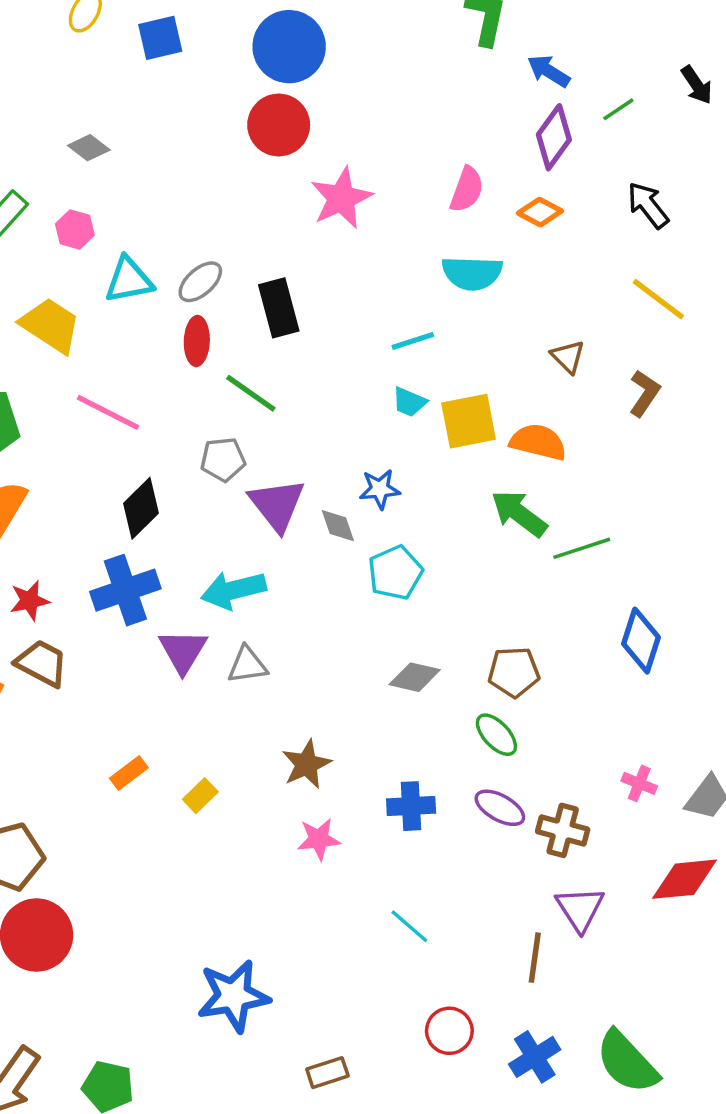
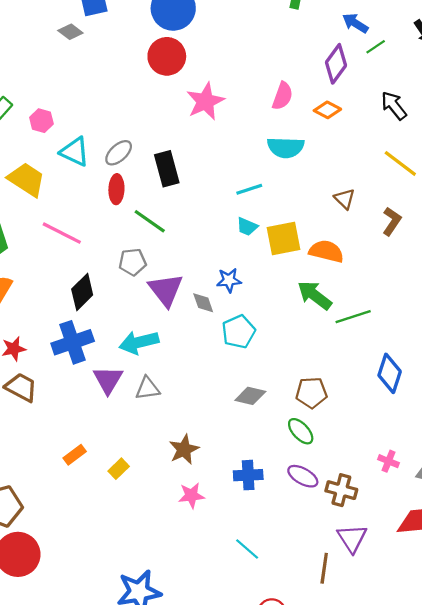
blue arrow: (549, 71) -> (355, 23), moved
gray diamond: (89, 148) -> (70, 32), moved
cyan triangle: (129, 280) -> (75, 152), turned 36

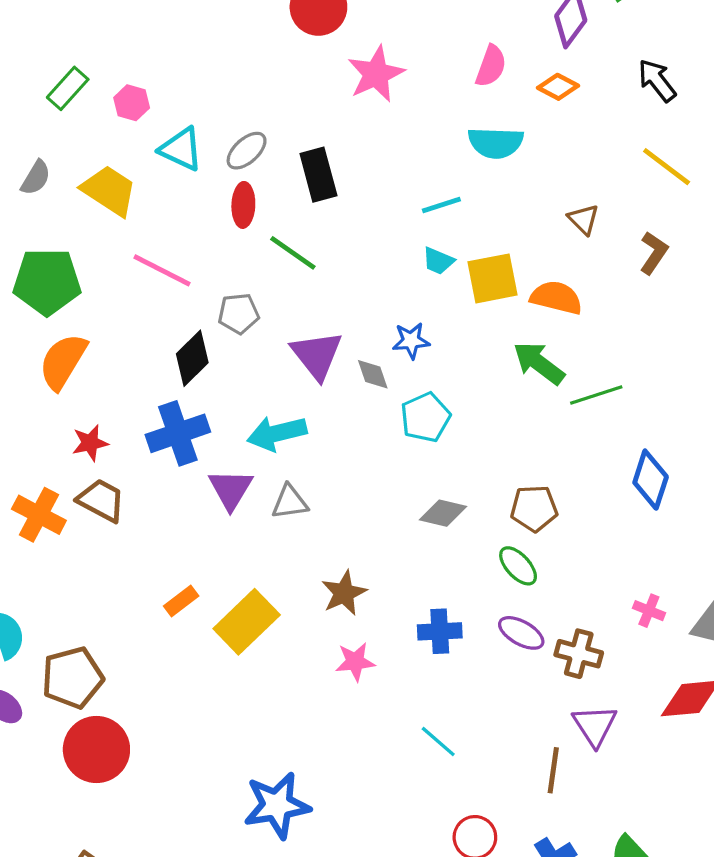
gray pentagon: (133, 262) -> (239, 314), moved
yellow rectangle: (119, 469) -> (247, 622), size x2.0

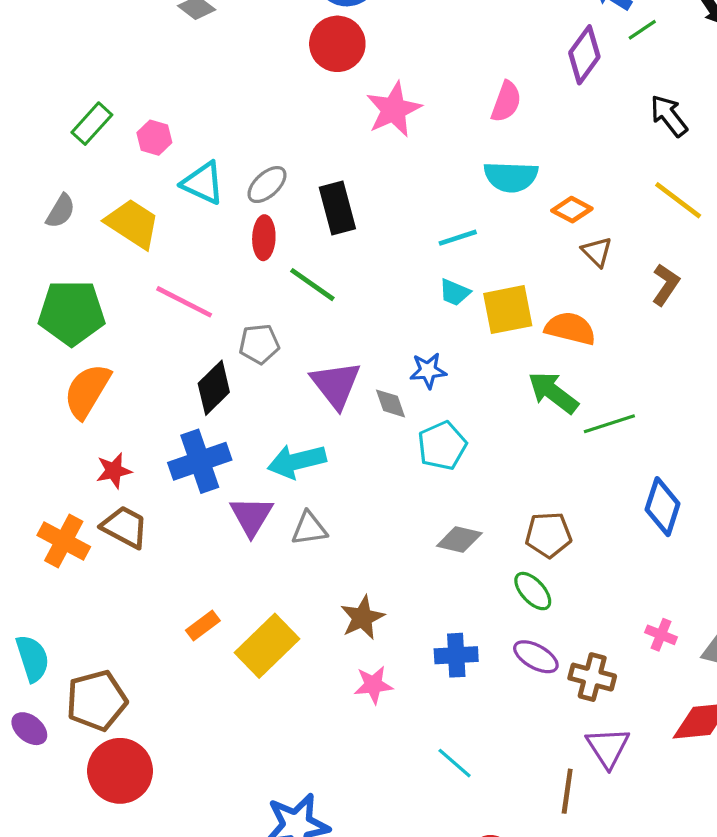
orange diamond: (558, 87) -> (572, 210), moved

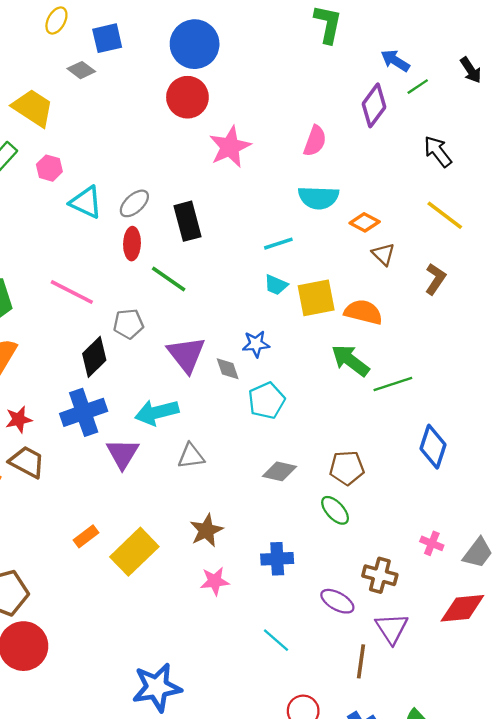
yellow trapezoid: (133, 224) -> (33, 108), moved
gray triangle: (309, 529) -> (191, 456), moved
purple ellipse: (536, 657) -> (337, 601), moved

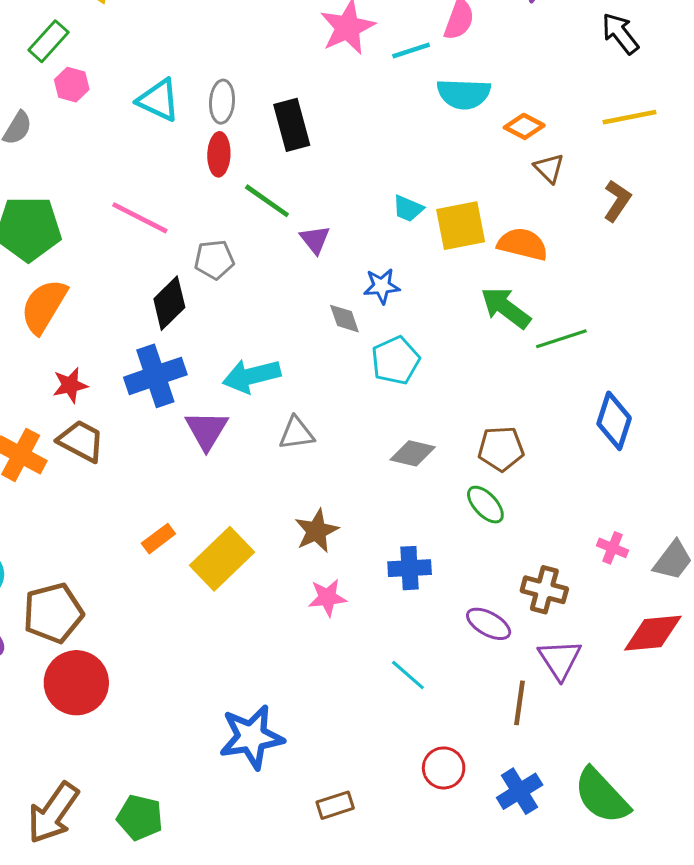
pink hexagon: (49, 168) -> (72, 85), moved
gray ellipse: (134, 203) -> (222, 102), turned -44
yellow line: (445, 215) -> (630, 117), turned -48
cyan line: (278, 244) -> (411, 50), moved
purple triangle: (186, 355) -> (315, 240), moved, size x0.6

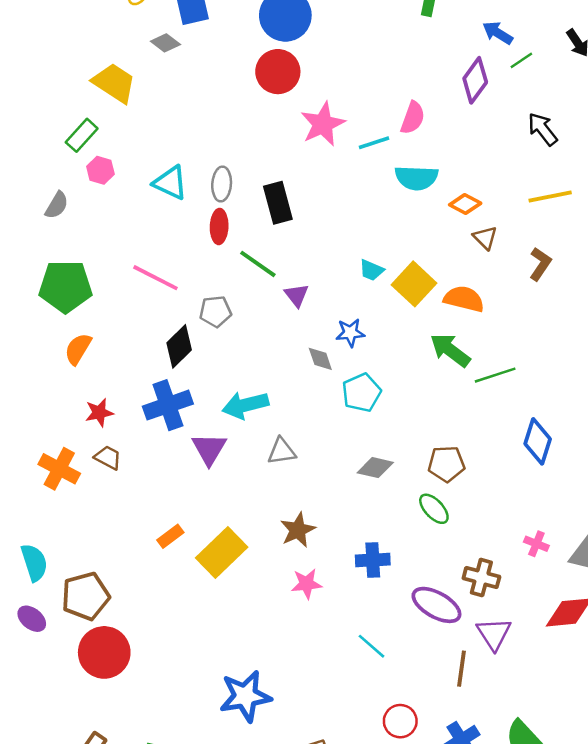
yellow square: (461, 226) -> (414, 284), turned -36
orange semicircle: (44, 306) -> (78, 349), size x0.7
brown trapezoid: (81, 441) -> (108, 458), size x0.7
purple ellipse: (489, 624) -> (436, 605), size x1.4

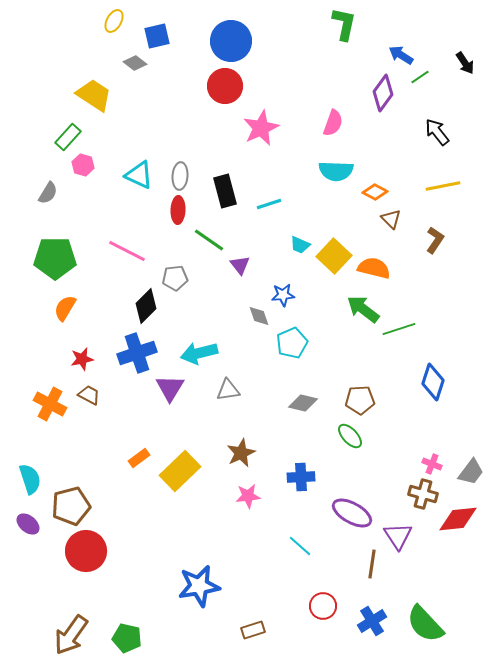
cyan line: (374, 143) -> (269, 204), moved
brown cross: (481, 577) -> (423, 494), moved

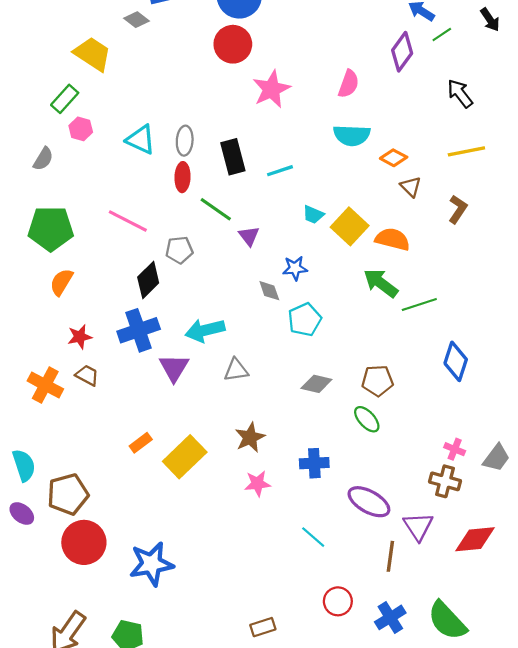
red diamond: (458, 519) -> (475, 539), moved
blue star: (199, 586) -> (151, 564), moved

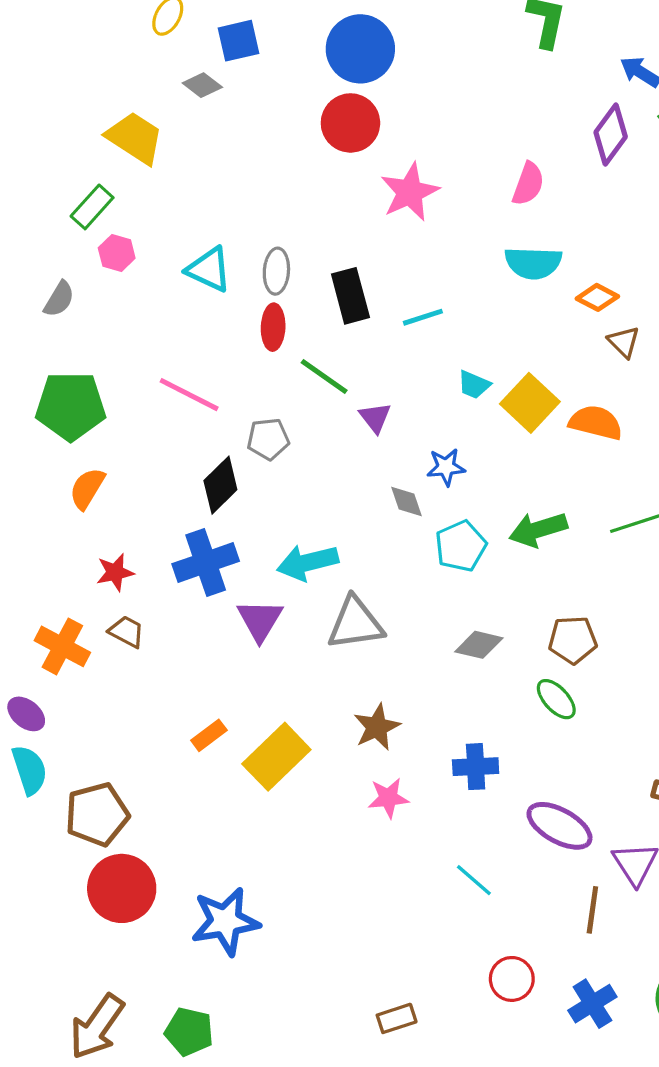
green arrow: (381, 283) -> (538, 530), moved, turned -54
gray triangle: (236, 370) -> (355, 623), size x1.5
purple ellipse: (22, 513) -> (26, 714), moved

